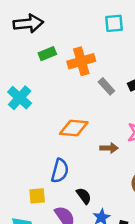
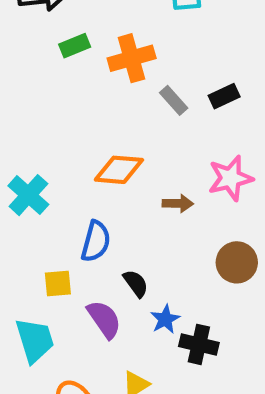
cyan cross: (20, 98) -> (28, 195), moved

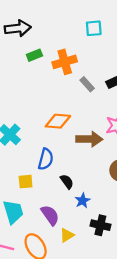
brown arrow: (178, 203) -> (89, 139), size x1.6
purple semicircle: (104, 319) -> (50, 215), moved
black cross: (199, 344) -> (100, 225), moved

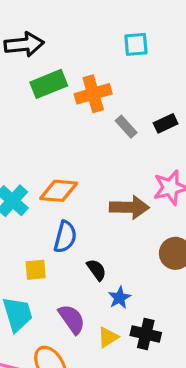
green rectangle: (34, 55) -> (49, 84), size x1.5
orange diamond: (58, 121) -> (59, 191), moved
yellow triangle: (67, 235) -> (108, 337), moved

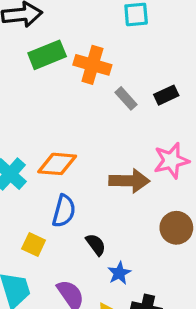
orange cross: (93, 94) -> (92, 65), turned 32
yellow square: (36, 270) -> (34, 245), turned 30

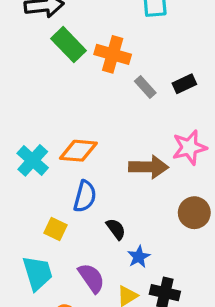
green rectangle: (47, 55) -> (69, 45), turned 68

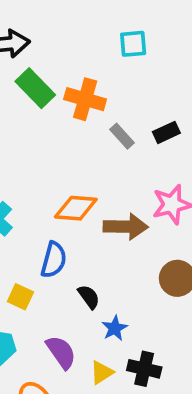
orange diamond: (78, 151) -> (76, 208), moved

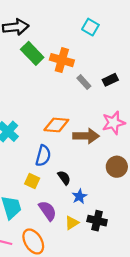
cyan square: (133, 44) -> (90, 27), turned 35
yellow square: (20, 297) -> (32, 181), moved

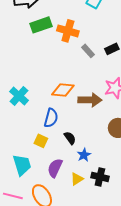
green rectangle: (32, 53) -> (41, 25), turned -65
purple semicircle: (48, 211) -> (55, 168), turned -120

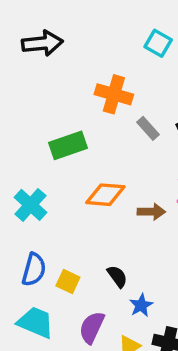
green rectangle: (41, 25) -> (68, 145), moved
brown arrow: (90, 100) -> (151, 212), size x0.7
blue semicircle: (51, 118) -> (34, 270), moved
cyan trapezoid: (22, 165) -> (36, 322), turned -50

